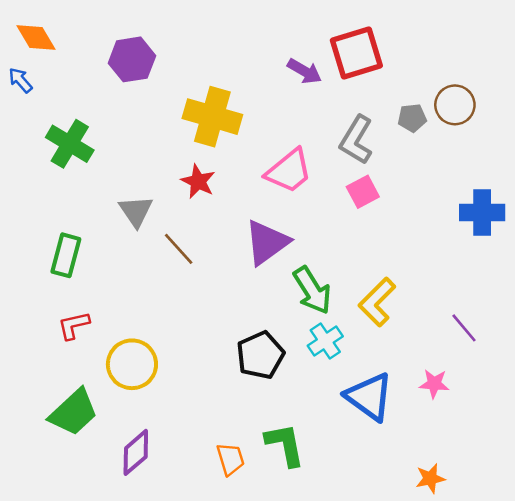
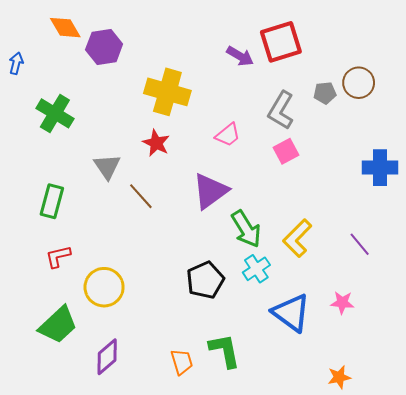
orange diamond: (36, 37) -> (65, 28), moved
blue arrow: (20, 80) -> (16, 63), turned 55
pink trapezoid: (289, 171) -> (228, 135), size x0.7
purple line: (464, 328) -> (360, 244), moved

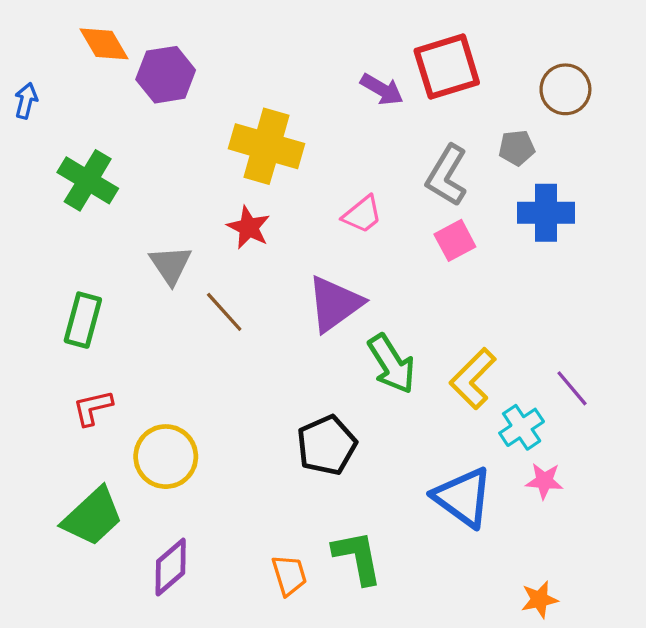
brown circle: (359, 83) -> (565, 89), moved
blue cross: (380, 168) -> (546, 213), moved
cyan cross: (256, 269) -> (522, 427), moved

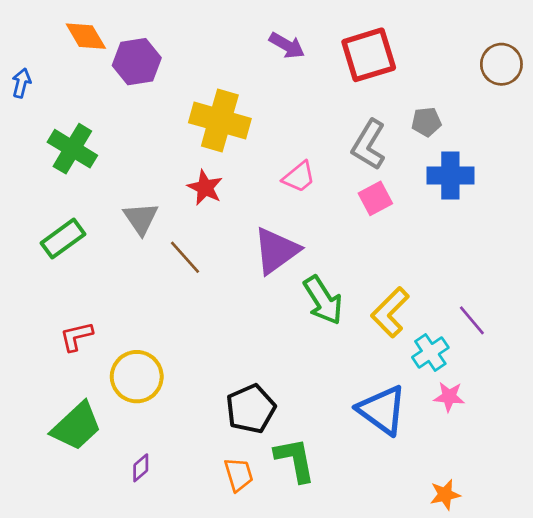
purple arrow: (382, 89) -> (287, 45), moved
brown circle: (565, 89) -> (501, 64), moved
green rectangle: (83, 320) -> (63, 239), moved, turned 39
black pentagon: (327, 445) -> (251, 409), moved
purple diamond: (171, 567) -> (141, 468), size x0.6

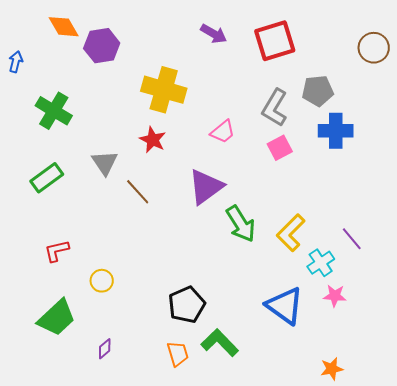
gray pentagon: (426, 122) -> (318, 91), size x1.4
yellow circle: (137, 377) -> (102, 281), size x0.6
green L-shape: (295, 460) -> (220, 343), turned -33

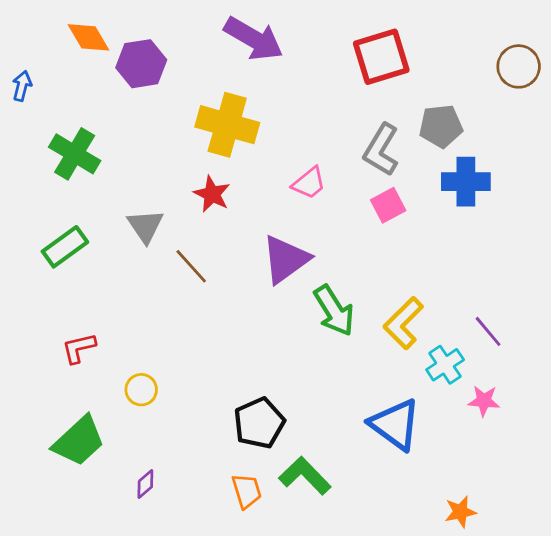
purple arrow: (214, 34) -> (254, 39), moved, size x1.6
pink star: (335, 296) -> (484, 401), moved

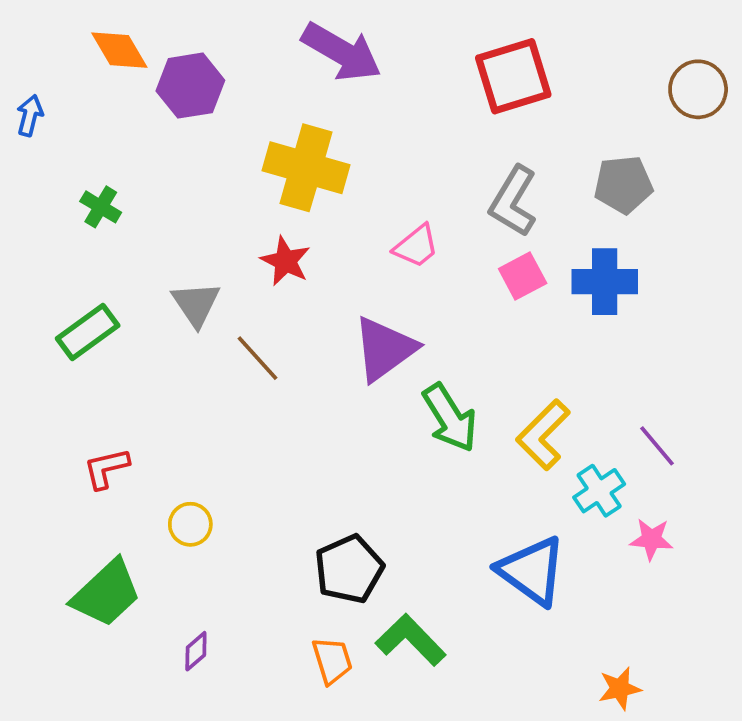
gray pentagon: (441, 126) -> (623, 185), moved
green cross: (75, 154) -> (101, 207), size x0.6
blue cross: (466, 182) -> (605, 282), moved

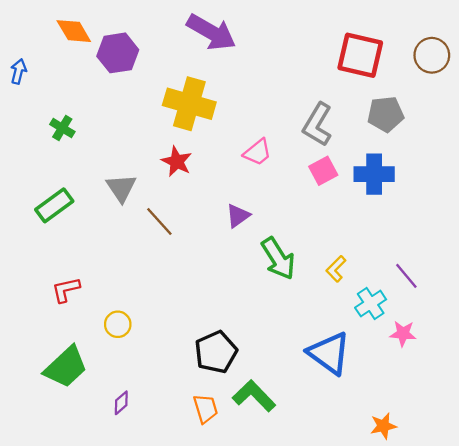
red square: (513, 76) -> (360, 55), moved, turned 30
purple triangle: (384, 349) -> (238, 216), size x0.6
yellow L-shape: (543, 435) -> (336, 269), size x0.6

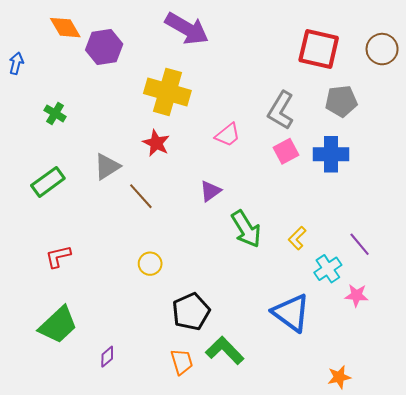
gray triangle: (121, 188) -> (107, 167), turned 32
yellow circle: (118, 324) -> (150, 264), moved

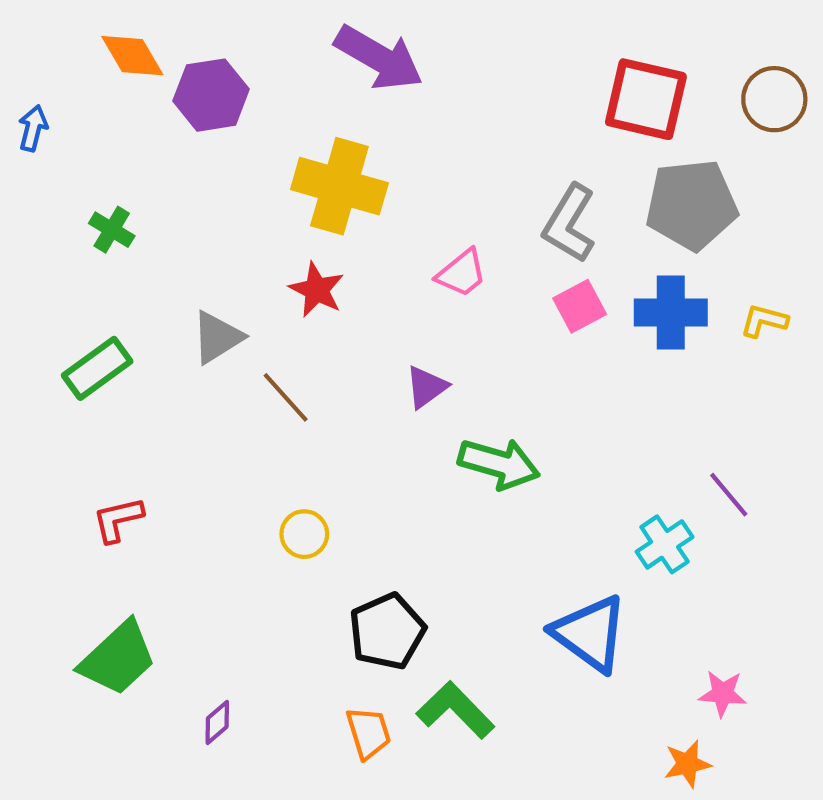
gray pentagon: (341, 101) -> (691, 205), size x1.4
green arrow: (246, 229) -> (499, 464), turned -42
yellow L-shape: (297, 238) -> (764, 321), moved, turned 60
pink star: (356, 295) -> (723, 693), moved

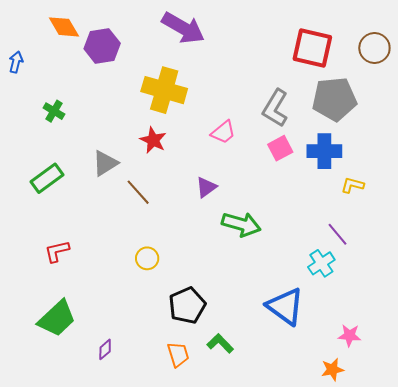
yellow L-shape: (764, 321) -> (352, 185), moved
purple line: (729, 495) -> (337, 234), moved
green L-shape: (455, 710) -> (220, 343), size x0.7

